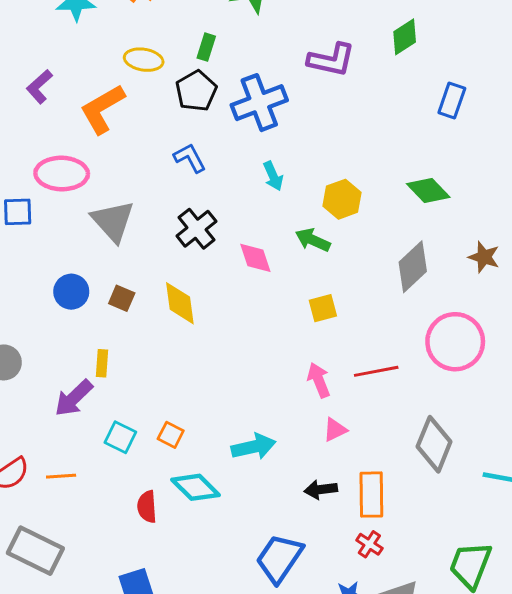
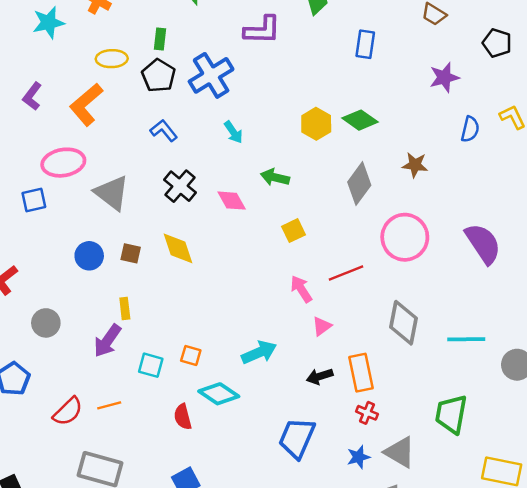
yellow hexagon: (342, 199) -> (316, 124), moved

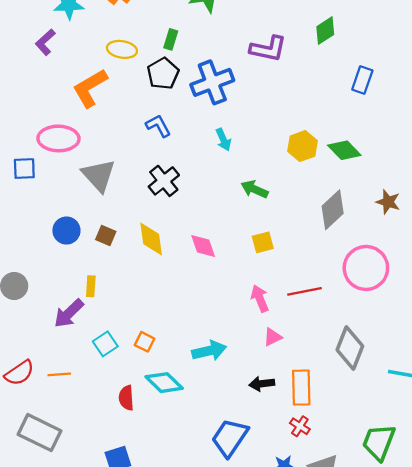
purple L-shape: (32, 96) -> (45, 42), moved
pink diamond: (232, 201) -> (203, 246), moved
cyan square: (151, 365) -> (105, 344), turned 30

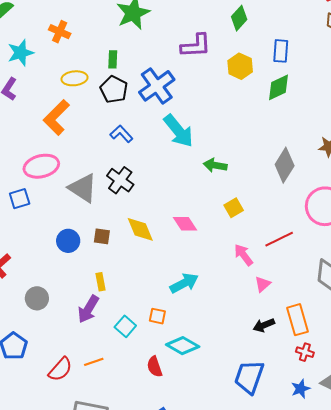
cyan arrow: (223, 140) -> (178, 131), size x1.8
yellow hexagon: (302, 146) -> (240, 66), moved
green diamond: (344, 150) -> (279, 87), moved, turned -56
black cross: (164, 181) -> (120, 180), moved
cyan arrow: (209, 351) -> (184, 283), moved

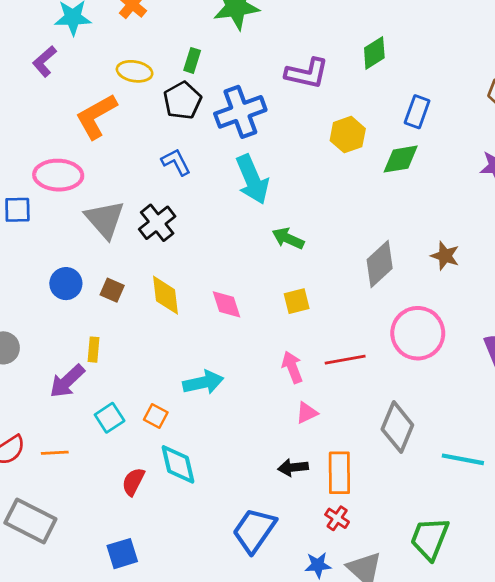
yellow hexagon: (240, 66) -> (348, 135), moved
cyan diamond: (183, 346) -> (178, 464), turned 32
red semicircle: (155, 367) -> (133, 482), turned 30

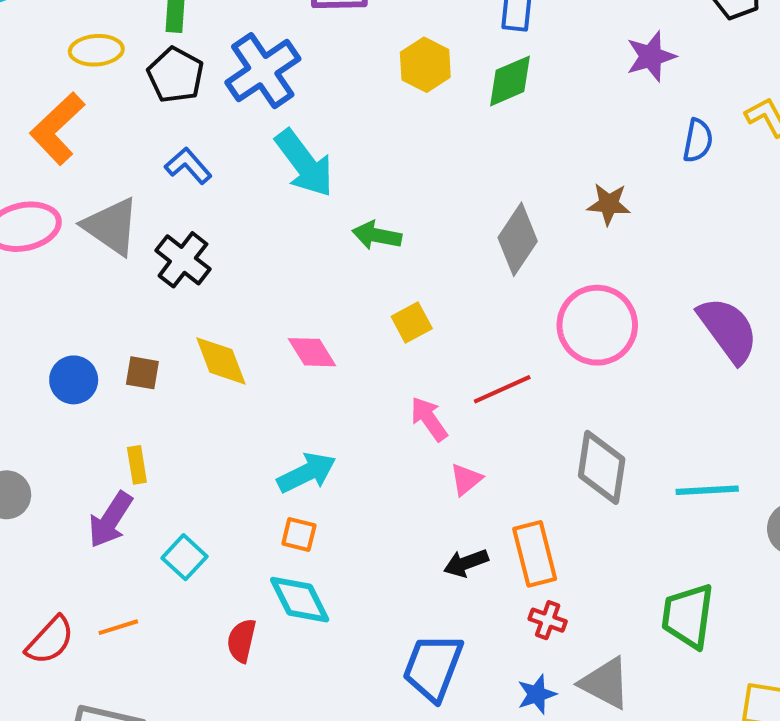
gray triangle: (105, 219) -> (111, 226), moved
orange square: (156, 416) -> (299, 534), moved

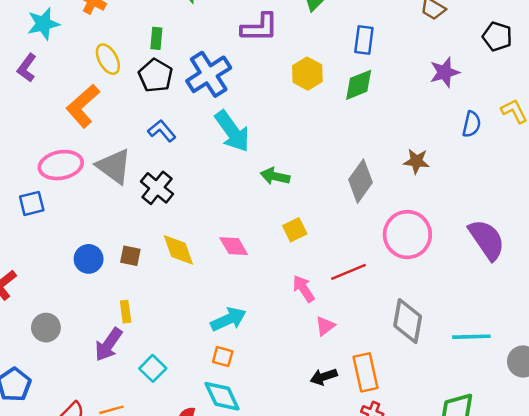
yellow ellipse: (96, 50) -> (108, 59), turned 64

